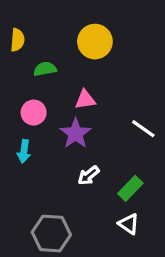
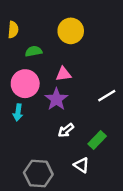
pink circle: (34, 113) -> (25, 84), size x1.5
white line: (143, 129) -> (107, 96), turned -66
white triangle: (129, 224) -> (82, 165), moved

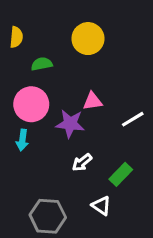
pink triangle: (64, 74) -> (92, 101), moved
purple star: (56, 99) -> (70, 124), turned -30

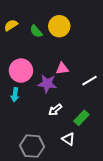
yellow semicircle: (16, 37) -> (11, 25), turned -128
green semicircle: (42, 64) -> (36, 31), moved, turned -120

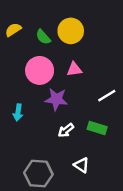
pink triangle: (62, 69) -> (74, 69), moved
pink circle: (21, 71) -> (40, 70), moved
green rectangle: (81, 118) -> (97, 128), moved, turned 63

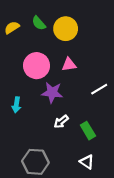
green semicircle: (43, 37) -> (39, 23), moved
green rectangle: (97, 128) -> (88, 131), moved, turned 42
white triangle: (82, 165) -> (87, 162), moved

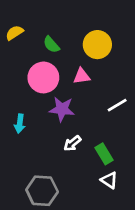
green semicircle: (39, 23) -> (51, 45), moved
yellow circle: (66, 29) -> (97, 45), moved
white triangle: (87, 162) -> (109, 180), moved

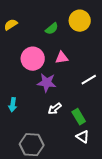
green semicircle: (51, 45) -> (52, 29), moved, turned -88
yellow circle: (97, 45) -> (80, 21), moved
cyan arrow: (20, 124) -> (13, 105), moved

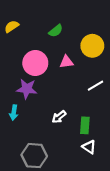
yellow circle: (80, 21) -> (92, 46), moved
purple star: (47, 83) -> (27, 89), moved
green rectangle: (79, 117) -> (85, 125), turned 35

